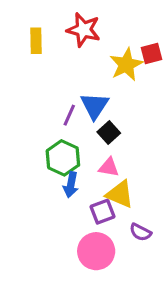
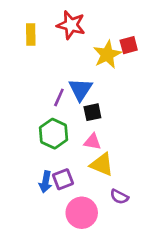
black square: (109, 133) -> (92, 112), turned 30
blue arrow: (71, 185) -> (46, 182), moved
purple square: (102, 212) -> (63, 179), moved

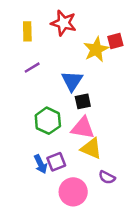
purple line: (59, 97) -> (32, 68), moved, turned 35
pink triangle: (92, 142) -> (83, 128), size x1.5
blue arrow: (46, 182) -> (41, 164), turned -36

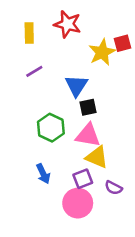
purple square: (56, 162) -> (83, 179), moved

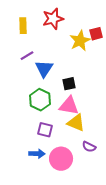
red star: (68, 24) -> (53, 19), turned -30
blue triangle: (76, 85) -> (44, 69), moved
blue arrow: (43, 174) -> (37, 154), moved, turned -63
purple square: (83, 179) -> (45, 130), moved, turned 35

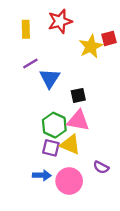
green hexagon: (40, 100) -> (54, 125), moved
yellow triangle: (76, 123) -> (70, 144), moved

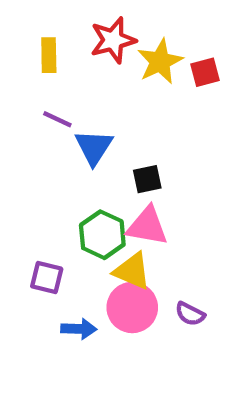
yellow star: (91, 46) -> (160, 62), moved
purple line: (30, 64) -> (57, 119), turned 56
purple square: (51, 148) -> (47, 278), moved
pink circle: (69, 181) -> (132, 307), moved

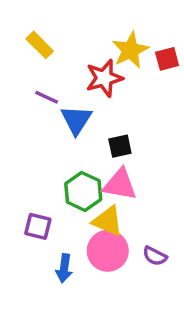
red star: (113, 40) -> (104, 78), moved
yellow rectangle: (49, 55) -> (40, 45), turned -44
blue arrow: (79, 329) -> (64, 268), turned 96

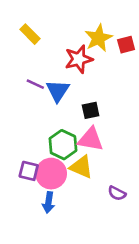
purple line: (47, 97) -> (35, 84), moved
pink circle: (108, 251) -> (51, 174), moved

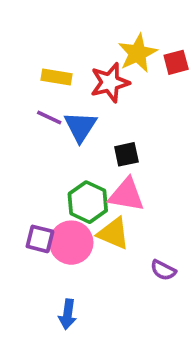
yellow rectangle: (30, 34) -> (57, 77), moved, turned -36
blue arrow: (48, 202) -> (68, 314), moved

